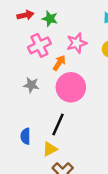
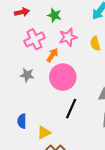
green star: (50, 19) -> (54, 15), moved
black line: (58, 125) -> (71, 109), moved

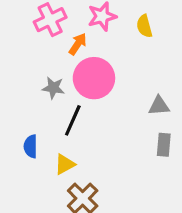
gray star: (27, 75) -> (53, 88), moved
black line: (71, 109) -> (73, 120), moved

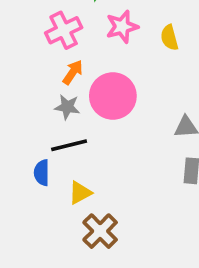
orange arrow: (78, 44) -> (73, 72), moved
black line: (73, 120) -> (69, 145), moved, turned 52

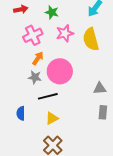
yellow semicircle: (169, 38) -> (91, 39), size x1.6
black line: (69, 145) -> (48, 96), moved
yellow triangle: (80, 193) -> (52, 118), moved

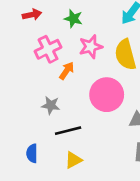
orange arrow: (38, 58) -> (67, 71), moved
pink circle: (60, 71) -> (107, 95), moved

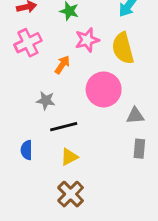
pink cross: (48, 49) -> (28, 43), moved

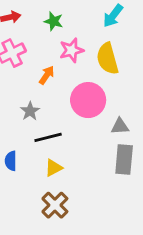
gray star: (46, 100) -> (30, 111), turned 30
gray rectangle: (139, 149) -> (124, 159), size x1.5

